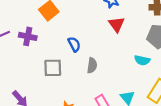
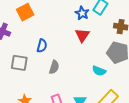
blue semicircle: (74, 44) -> (42, 46), turned 32

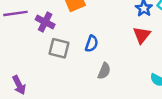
gray square: (19, 63) -> (59, 48), moved

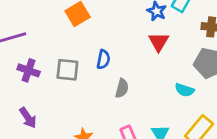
purple cross: (45, 22) -> (29, 70), moved

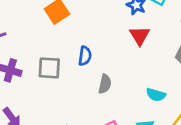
cyan semicircle: (184, 90) -> (156, 95), moved

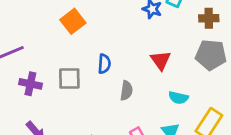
red triangle: (140, 36) -> (161, 60), moved

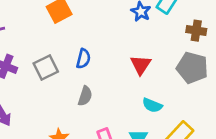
gray square: (69, 79) -> (46, 67), turned -35
gray semicircle: (126, 91) -> (85, 96), moved

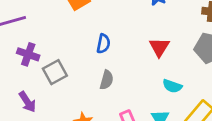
gray square: (46, 67) -> (55, 72), moved

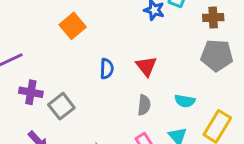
red triangle: (159, 47) -> (146, 66), moved
gray semicircle: (107, 80) -> (144, 105), moved

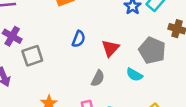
gray pentagon: (217, 55) -> (152, 50), moved
cyan semicircle: (185, 101) -> (134, 75), moved

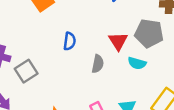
red triangle: (110, 48) -> (118, 41), moved
gray semicircle: (98, 78) -> (98, 64), moved

